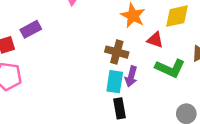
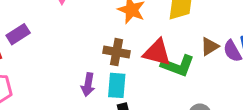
red triangle: (155, 40) -> (157, 52), moved, size x1.5
purple arrow: (131, 76) -> (88, 85), moved

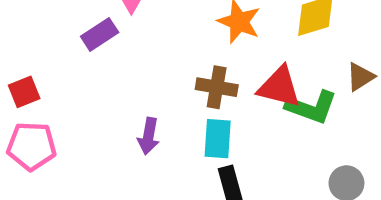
purple rectangle: (18, 34) -> (100, 34), moved
purple arrow: (88, 85) -> (148, 136), moved

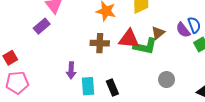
brown triangle: (360, 77) -> (158, 33), moved
cyan rectangle: (218, 139) -> (88, 86), moved

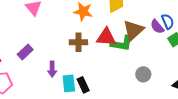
purple rectangle: (42, 26) -> (25, 52), moved
brown triangle: (158, 33) -> (133, 30), size x1.6
black rectangle: (112, 88) -> (83, 85), moved

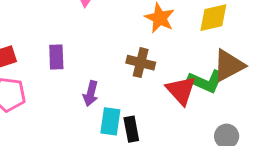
red triangle: (106, 37) -> (181, 90), moved, turned 30
purple rectangle: (25, 52) -> (56, 57), turned -63

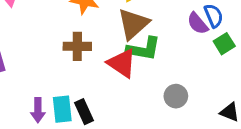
brown triangle: (229, 65) -> (133, 24), moved
purple arrow: (91, 93) -> (38, 110), moved

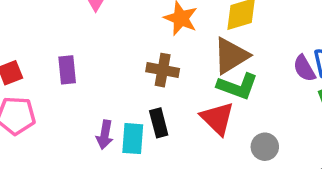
red triangle: (122, 63) -> (217, 118), moved
black rectangle: (84, 112) -> (159, 123), moved

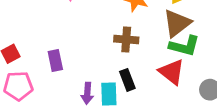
purple rectangle: (67, 70) -> (55, 61), moved

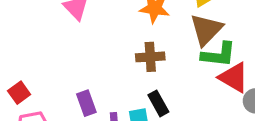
purple rectangle: (55, 61) -> (86, 103), moved
red triangle: (172, 72) -> (234, 77), moved

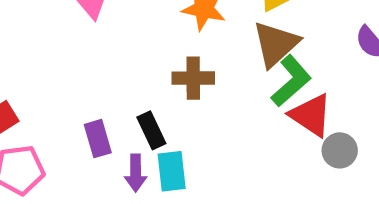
green L-shape: (219, 55) -> (291, 81), turned -51
black rectangle: (158, 103) -> (151, 130), moved

